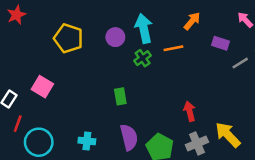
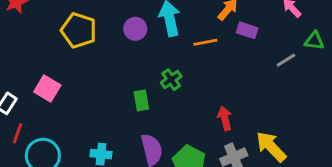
purple rectangle: (220, 43) -> (247, 30), moved
green cross: (143, 58) -> (171, 80), moved

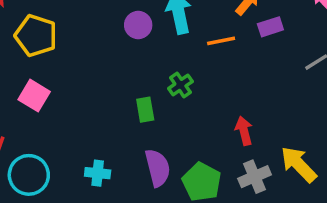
yellow pentagon: (79, 30) -> (36, 36), moved
purple rectangle: (247, 30) -> (270, 27), turned -36

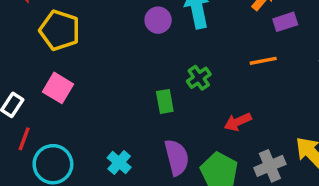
orange line: (221, 41) -> (263, 61), moved
red arrow: (244, 131) -> (238, 122), moved, turned -100
cyan cross: (98, 173) -> (119, 163), turned 35

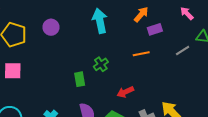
purple circle: (158, 20) -> (51, 27), moved
pink square: (58, 88) -> (13, 71), turned -30

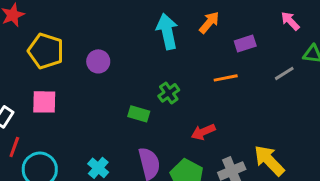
orange arrow: (141, 14) -> (209, 22), moved
purple circle: (51, 27) -> (98, 61), moved
green rectangle: (80, 79) -> (139, 114), turned -64

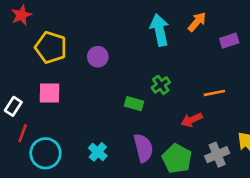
orange line: (226, 78) -> (214, 93), moved

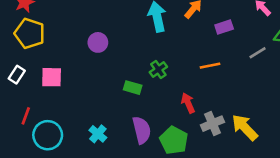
yellow pentagon: (51, 47) -> (30, 33), moved
orange line: (214, 93) -> (210, 66), moved
white rectangle: (13, 106) -> (17, 75), moved
red arrow: (192, 120) -> (188, 103), turned 90
gray cross: (217, 155) -> (212, 124), moved

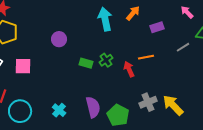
green rectangle: (133, 88) -> (86, 63), moved
red arrow: (188, 103) -> (129, 69), moved

